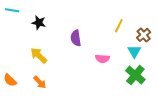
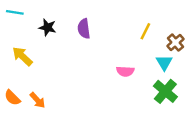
purple semicircle: (76, 38) -> (84, 29), moved
yellow arrow: (39, 55) -> (22, 56), moved
orange arrow: (40, 82) -> (37, 100), moved

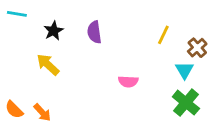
black star: (47, 27) -> (54, 31), turned 30
yellow arrow: (22, 56) -> (48, 65), moved
pink semicircle: (125, 71) -> (128, 81), moved

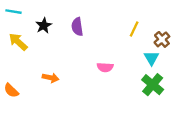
yellow arrow: (48, 65) -> (18, 42), moved
orange arrow: (42, 112) -> (51, 78), moved, turned -35

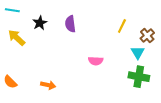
orange arrow: (51, 78) -> (48, 85), moved
green cross: (153, 85) -> (139, 77), turned -30

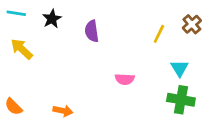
black star: (40, 23) -> (52, 19), moved
brown cross: (147, 36) -> (192, 24), moved

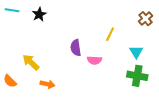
purple semicircle: (92, 31) -> (76, 48), moved
yellow line: (159, 34) -> (110, 34), moved
yellow arrow: (22, 49) -> (31, 62), moved

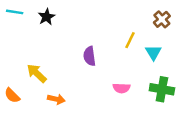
brown cross: (146, 19) -> (162, 19), moved
cyan triangle: (136, 52) -> (153, 52), moved
pink semicircle: (94, 60) -> (121, 88), moved

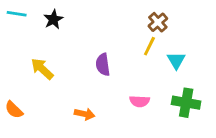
brown cross: (162, 19) -> (158, 22), moved
yellow arrow: (37, 73) -> (42, 69), moved
orange arrow: (56, 99) -> (84, 114), moved

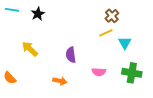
yellow line: (149, 46) -> (106, 33), turned 40
purple semicircle: (103, 65) -> (71, 55), moved

